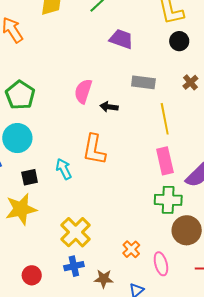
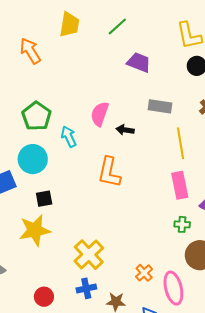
cyan arrow: (64, 169) -> (69, 137), moved
green cross: (168, 200) -> (182, 224), size x0.6
pink ellipse: (161, 264) -> (173, 288), size x1.4

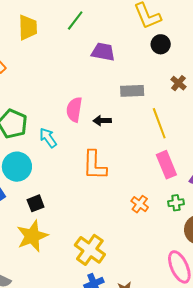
orange cross: (144, 273) -> (140, 204), moved

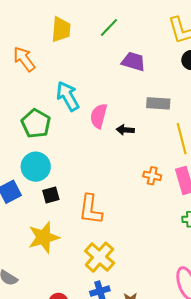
cyan arrow: (48, 138) -> (68, 96), moved, size x1.4
orange L-shape: (95, 165) -> (91, 209), moved
black square: (36, 203) -> (51, 195), moved
orange cross: (140, 204) -> (152, 176), moved, turned -30

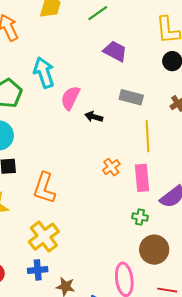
orange cross: (152, 176) -> (111, 167), turned 30

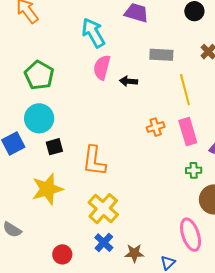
cyan arrow: (44, 73) -> (93, 33), moved
orange cross: (111, 167) -> (156, 127), turned 30
blue cross: (38, 270) -> (104, 243), turned -30

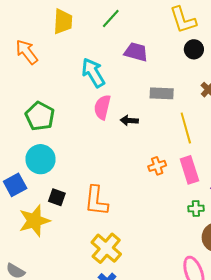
black square: (54, 147) -> (57, 197), moved, turned 36
yellow star: (47, 189) -> (34, 221), moved

